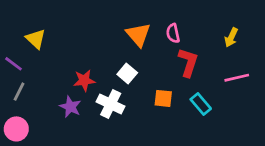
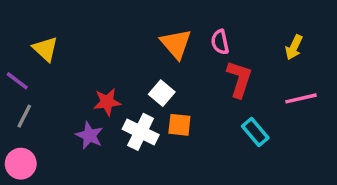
orange square: (163, 98) -> (179, 125), moved

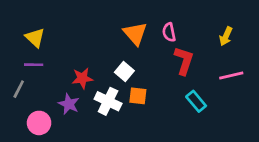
purple line: (17, 81) -> (34, 65), moved, turned -36
pink circle: (21, 164) -> (39, 123), moved

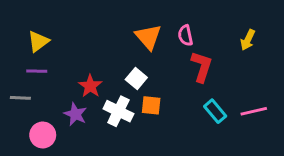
yellow triangle: (35, 38) -> (38, 41), turned 40
pink line: (231, 76) -> (254, 111), moved
red star: (82, 78) -> (90, 86), turned -30
gray line: (19, 89) -> (20, 98), turned 66

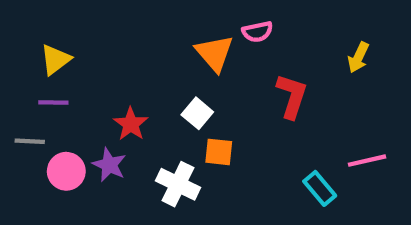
pink semicircle: (185, 35) -> (257, 32), moved, turned -90
white cross: (118, 111) -> (178, 184), moved
cyan rectangle: (215, 111) -> (320, 188), moved
pink circle: (43, 135) -> (66, 171), moved

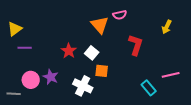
yellow triangle: (56, 60) -> (15, 29), moved
red star: (131, 124) -> (69, 51), moved
gray line: (30, 141) -> (14, 94), moved

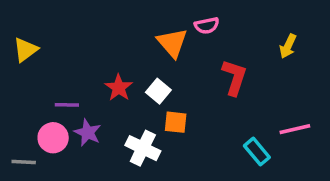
purple line: (25, 48) -> (67, 105), moved

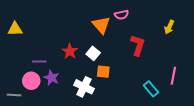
yellow triangle: (25, 50) -> (15, 29), turned 35
pink line: (295, 129) -> (173, 76), turned -66

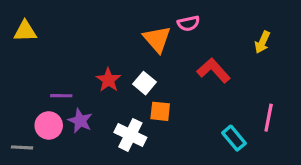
yellow triangle: (15, 29) -> (25, 31), moved
red L-shape: (138, 45) -> (214, 70), turned -60

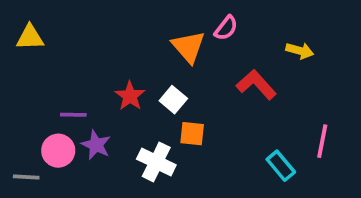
pink semicircle: (188, 23) -> (226, 28), turned -40
yellow arrow: (262, 42) -> (300, 51), moved, turned -100

